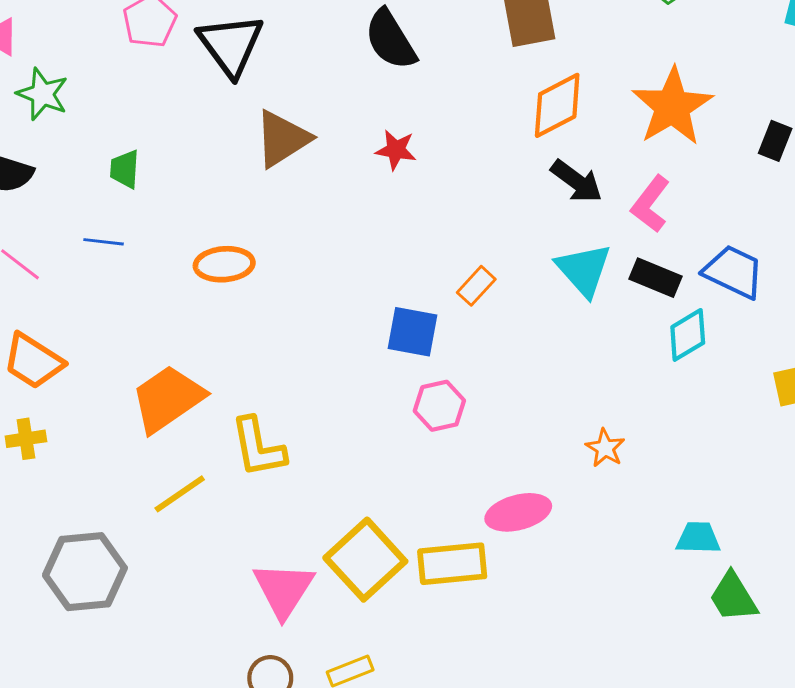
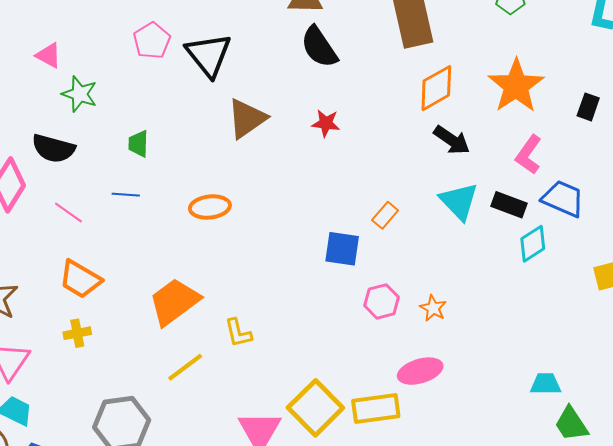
pink L-shape: (650, 204) -> (529, 155), moved
pink hexagon: (439, 406) -> (382, 301), moved
yellow L-shape: (258, 447) -> (238, 333), size x0.7
orange star: (605, 448) -> (433, 308), moved

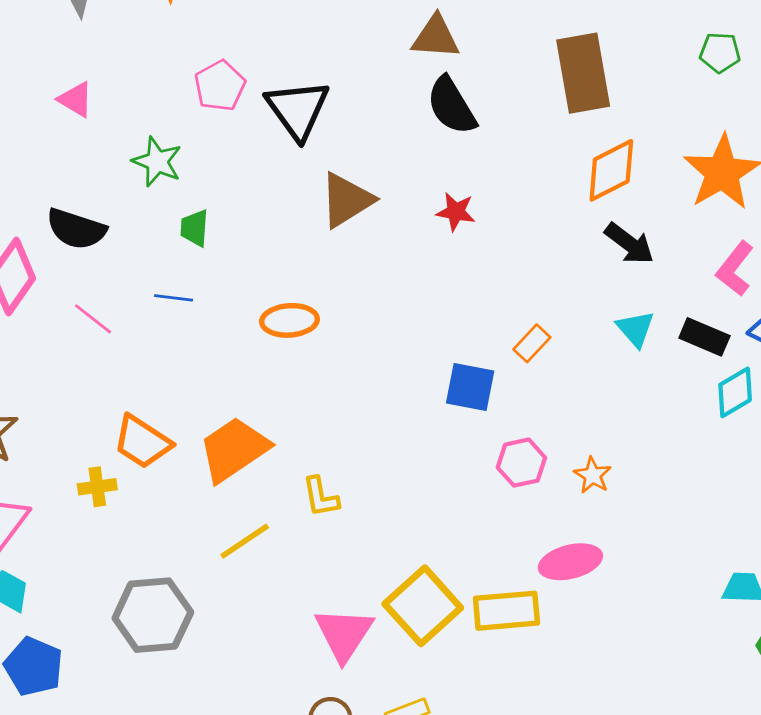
green star: (80, 94) -> (157, 162), moved
cyan triangle: (459, 201) -> (635, 329), size x0.7
orange trapezoid: (80, 279) -> (142, 442), moved

